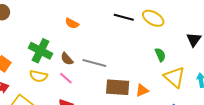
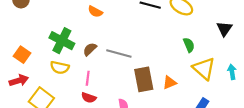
brown semicircle: (67, 59) -> (90, 49), turned 88
pink line: (66, 78) -> (88, 78), moved, turned 56
brown rectangle: (118, 87) -> (144, 79), turned 75

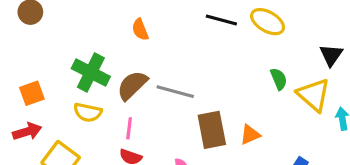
orange semicircle: (95, 12) -> (140, 30), turned 40
brown semicircle: (90, 49) -> (132, 85), size x1.5
orange square: (22, 55) -> (32, 93), turned 35
yellow triangle: (204, 69) -> (314, 95), moved

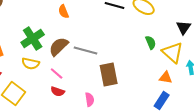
green cross: (91, 73) -> (33, 38), turned 30
pink line: (129, 128) -> (57, 74), turned -56
orange triangle: (250, 135) -> (166, 78), moved, turned 32

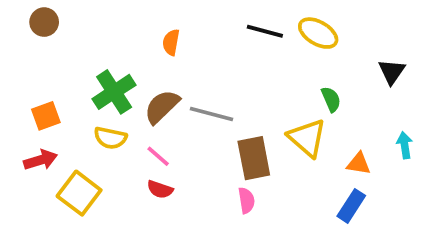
orange semicircle: (64, 12) -> (171, 42), turned 32
yellow triangle: (173, 52) -> (307, 138), moved
pink semicircle: (90, 100) -> (246, 200), moved

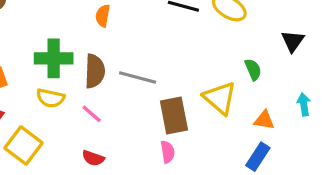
green cross: (114, 92) -> (54, 58), turned 33
green semicircle: (331, 99) -> (253, 70), moved
brown semicircle: (162, 107) -> (95, 71), turned 136
red semicircle: (160, 189) -> (93, 158), moved

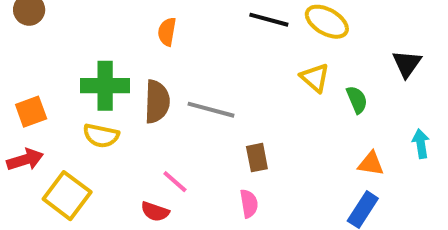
yellow triangle: (220, 98) -> (315, 78), moved, size x0.7
pink line: (92, 114) -> (175, 182), moved
brown rectangle: (174, 115) -> (257, 158), size x0.6

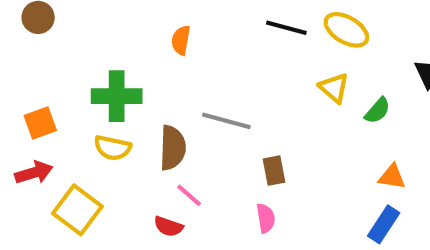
green semicircle: (357, 100) -> (377, 111), turned 64
brown semicircle: (157, 102) -> (173, 148), moved

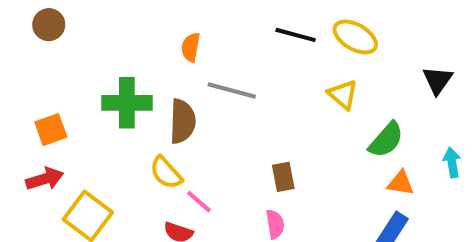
green semicircle: (377, 111) -> (386, 140), moved, size x1.4
gray line: (226, 121) -> (232, 90), moved
yellow semicircle: (113, 148) -> (166, 173), moved, turned 36
brown semicircle: (173, 148) -> (182, 121), moved

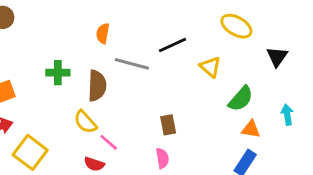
black line: (296, 35) -> (173, 45), moved, turned -40
yellow ellipse: (355, 37) -> (236, 26), moved
green cross: (127, 103) -> (58, 73), size x0.7

